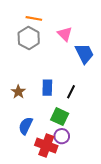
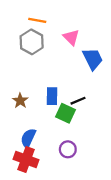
black line: (71, 92) -> (78, 101), turned 40
green square: (60, 117) -> (66, 113), moved
red cross: (46, 145) -> (26, 160), moved

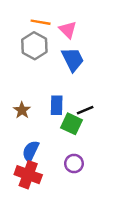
pink triangle: (71, 37) -> (68, 30), moved
blue trapezoid: (93, 59) -> (73, 59), moved

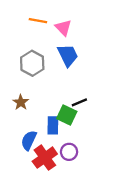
gray hexagon: (34, 46) -> (32, 63), moved
blue rectangle: (57, 105) -> (53, 125), moved
red cross: (28, 175) -> (45, 158), moved, turned 35

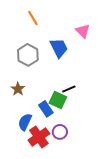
orange line: (38, 21) -> (33, 18), turned 49
pink triangle: (63, 28) -> (83, 31), moved
blue rectangle: (53, 125) -> (46, 109), turned -35

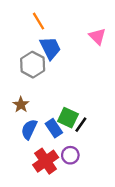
blue trapezoid: (59, 48) -> (50, 48), moved
black line: (69, 89) -> (81, 125), moved, turned -32
blue semicircle: (25, 122) -> (29, 129), moved

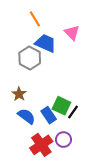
pink triangle: (97, 36) -> (72, 33), moved
blue trapezoid: (50, 48) -> (46, 43), turned -40
blue semicircle: (29, 129) -> (26, 116), turned 102

